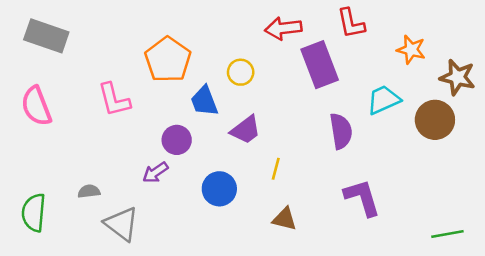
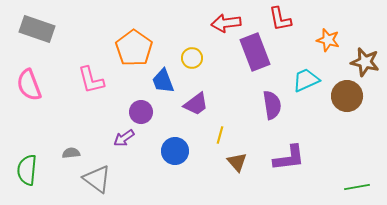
purple L-shape: (362, 198) -> (289, 158), turned 100
brown triangle: (284, 219) -> (237, 162), moved, turned 35

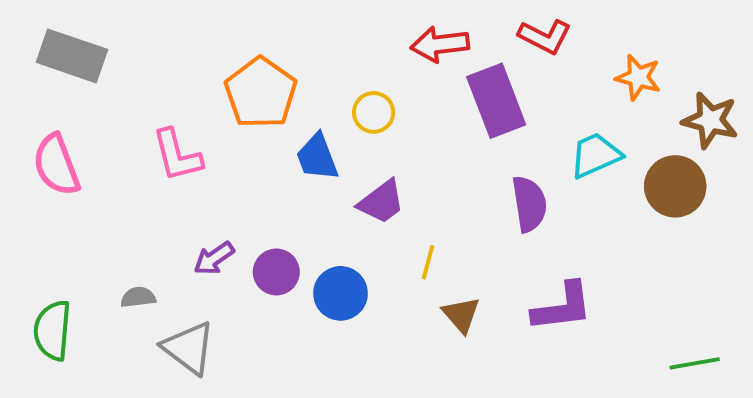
red L-shape: (280, 19) -> (545, 37), turned -52
purple circle: (141, 112) -> (276, 272), moved
purple arrow: (124, 138) -> (214, 258), moved

